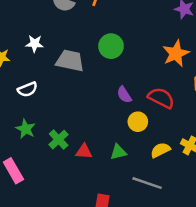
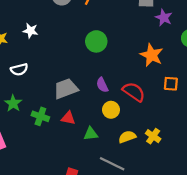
orange star: (176, 54) -> (151, 55), turned -30
gray trapezoid: (70, 61) -> (66, 89), moved, turned -40
green cross: (59, 140) -> (40, 116), turned -35
red triangle: (84, 151) -> (68, 118), moved

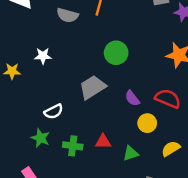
white semicircle: (19, 69) -> (54, 112), moved
gray trapezoid: (66, 89) -> (92, 87), moved

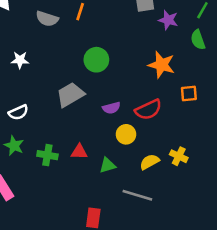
purple semicircle: (132, 98) -> (111, 108), turned -70
red semicircle: (168, 99) -> (148, 110), turned 130
white semicircle: (54, 112) -> (18, 112), moved

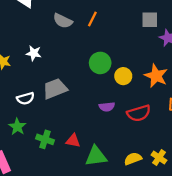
gray trapezoid: (70, 95) -> (55, 89), moved
yellow circle: (126, 134) -> (123, 76), moved
green triangle: (108, 165) -> (96, 156), size x1.5

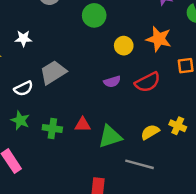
green circle: (100, 63) -> (94, 15), moved

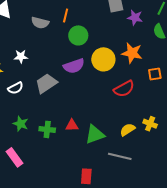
yellow circle: (124, 46) -> (103, 59), size x1.5
purple semicircle: (112, 82) -> (74, 66), moved, size x1.5
white semicircle: (23, 88) -> (16, 88), moved

